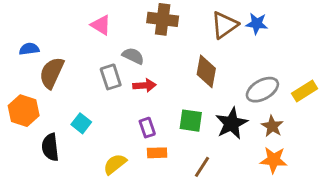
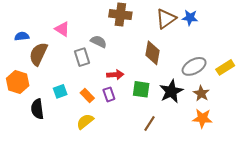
pink triangle: (101, 25) -> (62, 29), moved
red arrow: (144, 85) -> (115, 75), moved
cyan square: (81, 123) -> (60, 91), turned 32
orange rectangle: (157, 153) -> (87, 95), moved, turned 48

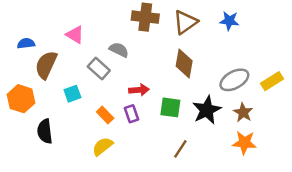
brown triangle: (166, 19) -> (185, 22), moved
gray rectangle: (82, 57) -> (99, 69), turned -30
cyan square: (60, 91) -> (72, 94), moved

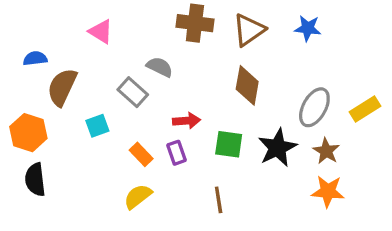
pink triangle: (75, 35) -> (101, 32), moved
gray ellipse: (234, 80) -> (314, 107), turned -32
black semicircle: (45, 131) -> (35, 180), moved
brown line: (180, 149) -> (219, 200), moved, turned -42

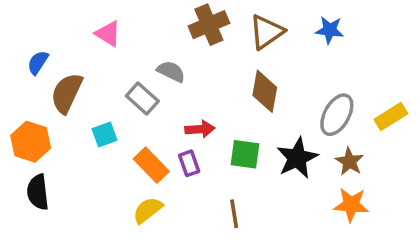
brown cross: (195, 23) -> (209, 25), turned -30
blue semicircle: (35, 58) -> (38, 62), turned -50
orange rectangle: (141, 154) -> (151, 165), size x1.4

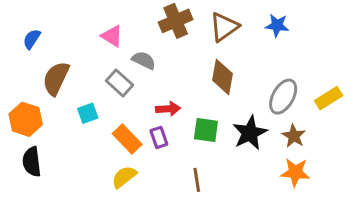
pink triangle: (108, 34) -> (112, 36), moved
blue semicircle: (38, 62) -> (32, 39), moved

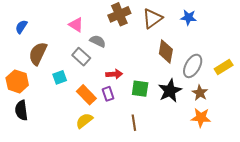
brown diamond: (223, 77) -> (166, 52), moved

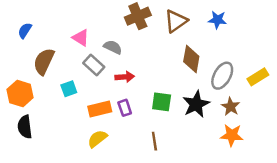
pink triangle: (76, 25) -> (81, 38), moved
red arrow: (114, 74) -> (125, 77), moved
orange rectangle: (86, 95) -> (100, 109), turned -60

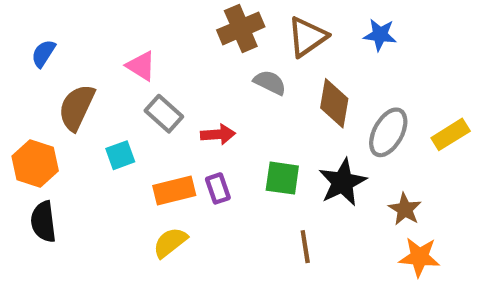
gray semicircle: (113, 47) -> (270, 82), moved
brown star: (231, 107) -> (405, 209), moved
orange star: (232, 135) -> (419, 257), moved
brown line: (154, 141) -> (305, 247), moved

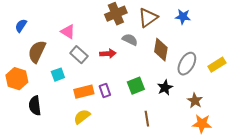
red arrow: (218, 134) -> (108, 54), moved
green square: (282, 178) -> (136, 86), turned -30
black star: (343, 182) -> (165, 88), size x0.7
black semicircle: (43, 222) -> (35, 106), moved

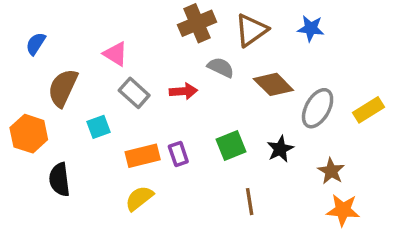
brown diamond: (161, 50) -> (273, 84), turned -55

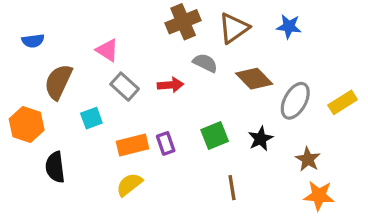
blue semicircle: (36, 44) -> (33, 41), turned -130

